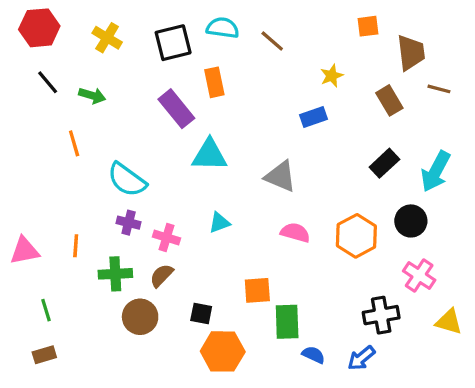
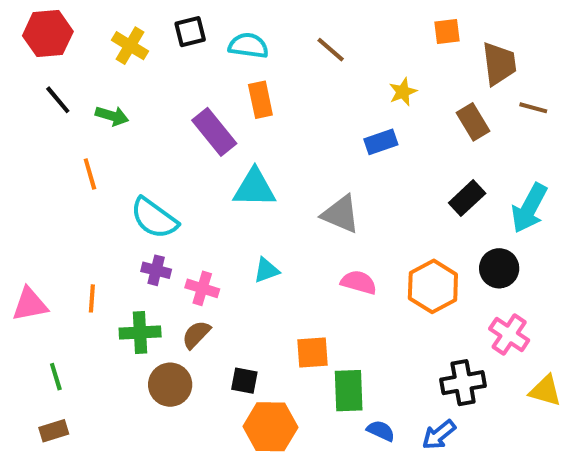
cyan semicircle: (223, 28) -> (248, 46), moved
black square: (173, 43) -> (190, 32), moved, size x0.7

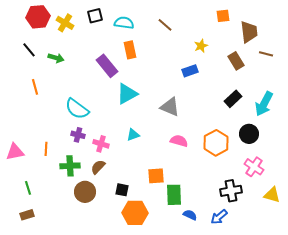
red hexagon: (48, 34) -> (38, 17), moved
orange line: (90, 174) -> (35, 87), moved
cyan triangle: (254, 188) -> (127, 94), turned -30

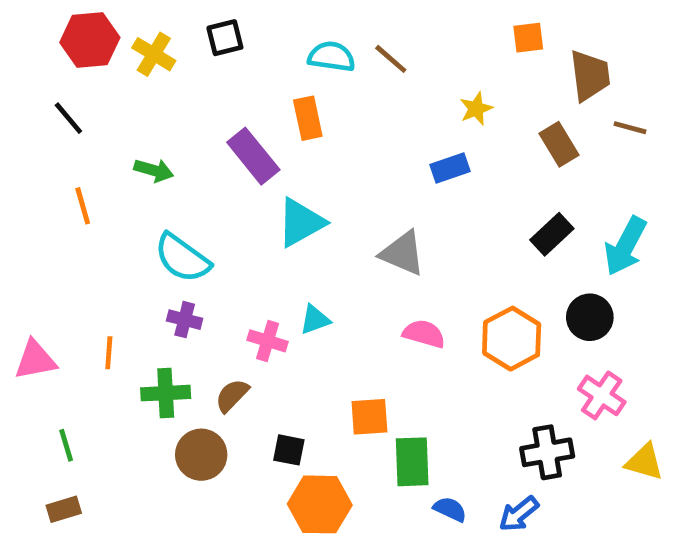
cyan semicircle: (124, 23) -> (332, 57), moved
green arrow: (56, 58) -> (154, 170), moved
pink cross: (101, 144) -> (268, 341), moved

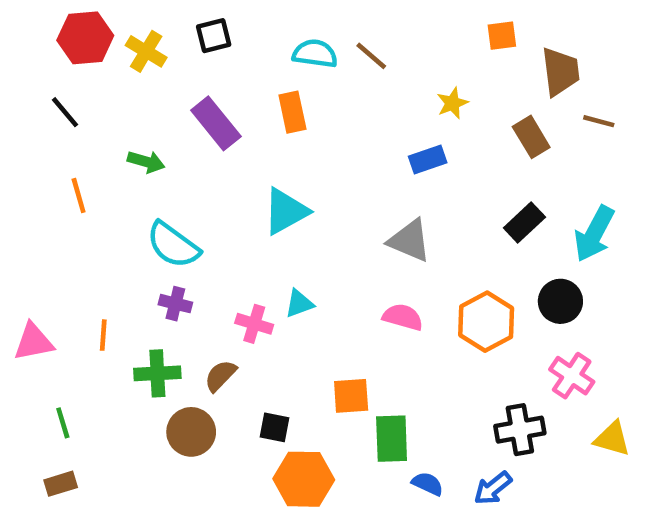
purple rectangle: (253, 156) -> (216, 123), moved
gray triangle: (403, 253) -> (410, 241), moved

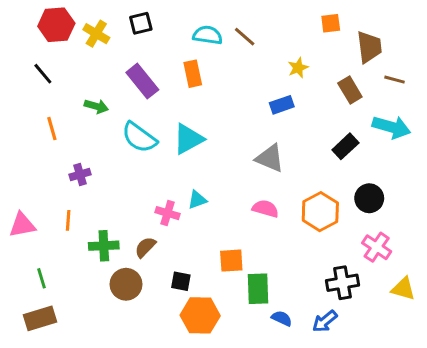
cyan arrow: (594, 234) -> (391, 127), moved, turned -102
cyan semicircle: (173, 245) -> (139, 137), moved
purple cross: (175, 304) -> (80, 175), moved, turned -30
brown rectangle: (61, 484) -> (40, 318), size x1.5

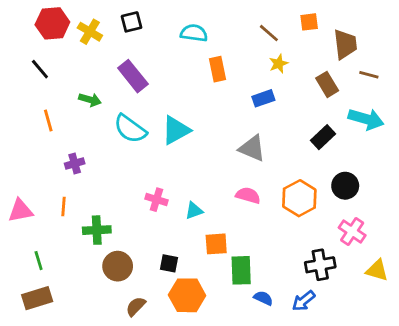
brown line: (245, 37) -> (269, 33), moved
orange rectangle: (193, 74) -> (218, 69), moved
cyan triangle: (197, 200) -> (194, 211), moved
brown semicircle: (145, 247) -> (136, 306), moved

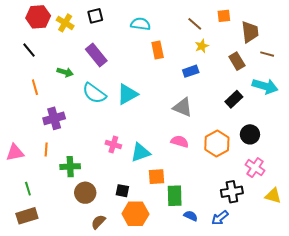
purple cross: (75, 163) -> (54, 118), size x1.5
cyan triangle: (194, 211) -> (140, 153), size x1.5

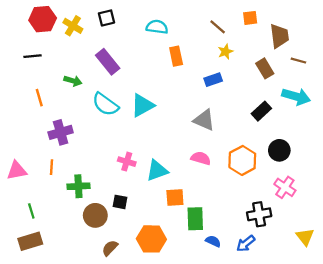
black line: (29, 50) -> (32, 56), turned -56
black square: (122, 191) -> (120, 202), moved
yellow triangle: (273, 196) -> (305, 237), moved, turned 36

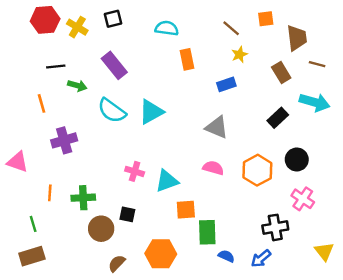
black line: (32, 56) -> (56, 66), moved
orange line: (52, 167) -> (50, 193), moved
pink triangle: (17, 171) -> (18, 162), moved, turned 30

